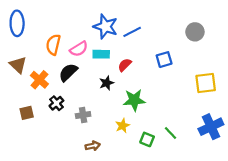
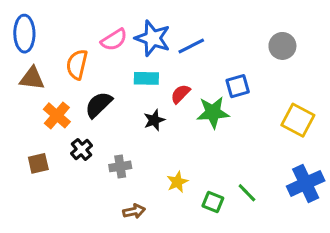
pink semicircle: (79, 49) -> (114, 40), moved
brown triangle: (18, 65) -> (32, 78), moved, turned -36
yellow square: (206, 83) -> (298, 120), turned 35
green star: (134, 100) -> (213, 112), moved

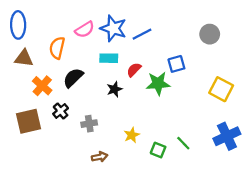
brown square: (38, 163) -> (28, 121), size x1.6

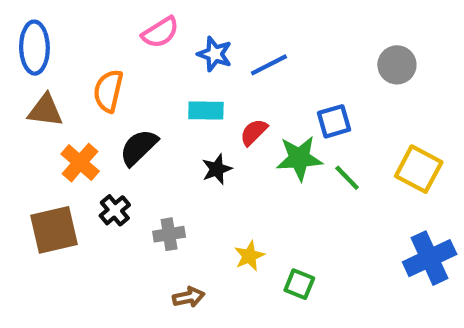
blue star: (113, 28) -> (215, 54), size x0.7
pink semicircle: (85, 30) -> (160, 32), moved
green line: (183, 143) -> (347, 178), moved

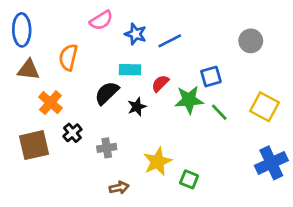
black semicircle: (139, 147) -> (107, 93), moved
yellow star: (249, 256) -> (157, 162), size x1.5

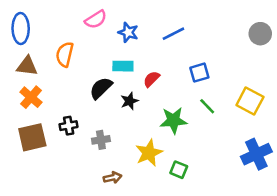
blue line: (170, 41) -> (173, 34), moved
gray circle: (251, 41) -> (260, 34), moved
green star: (189, 100) -> (173, 120), moved
orange cross: (50, 103) -> (31, 97), moved
black cross: (72, 133) -> (69, 126), turned 30

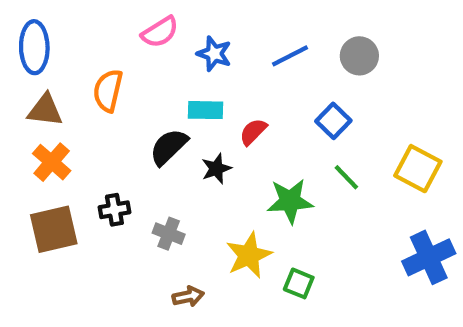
gray circle: (260, 34) -> (359, 56), moved
blue square: (199, 73) -> (333, 121), turned -30
gray cross: (101, 140) -> (169, 234), turned 30

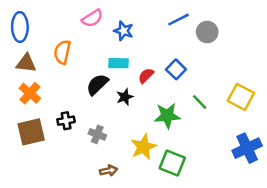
blue line: (290, 56) -> (178, 20), moved
blue square: (333, 121) -> (176, 69), moved
green square: (299, 283) -> (172, 163), size x1.5

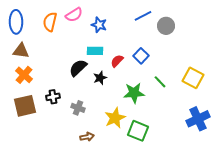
orange semicircle: (62, 52) -> (50, 22), moved

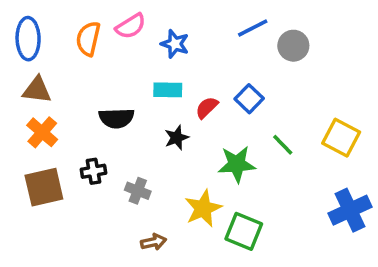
black semicircle: (78, 68) -> (116, 118), moved, turned -138

